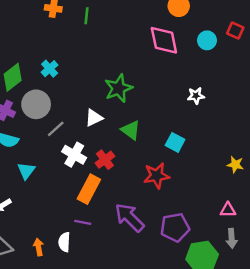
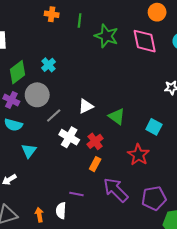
green star: (118, 88) -> (106, 36), moved, turned -30
red star: (157, 176) -> (138, 155), turned -30
orange rectangle: (89, 189) -> (95, 164), moved, size x0.6

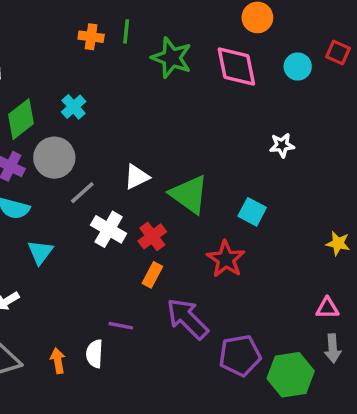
orange cross: (52, 14) -> (91, 37), moved
green triangle: (117, 117) -> (189, 194), size x1.4
purple pentagon: (154, 198) -> (240, 355), moved

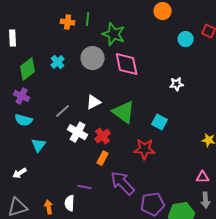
pink diamond: (236, 67) -> (127, 64), moved
gray circle: (54, 158) -> (93, 58), moved
red star: (226, 259) -> (145, 149), turned -30

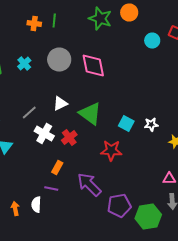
green star: (114, 34) -> (100, 18), moved
white star: (177, 84) -> (151, 124), moved
orange rectangle: (103, 158) -> (57, 168), moved

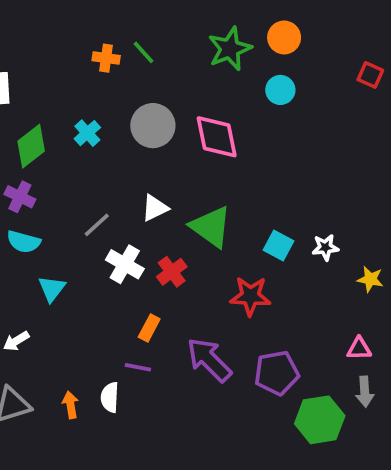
green star: (100, 18) -> (230, 49), turned 30
green line: (54, 20) -> (144, 52), turned -48
cyan circle: (152, 40) -> (280, 90), moved
purple pentagon: (119, 206) -> (277, 373), moved

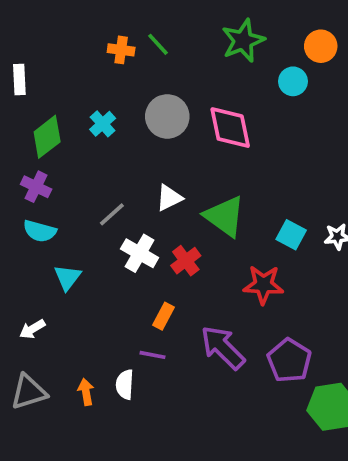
orange circle: (284, 37) -> (321, 46), moved
purple pentagon: (277, 373) -> (289, 360), turned -30

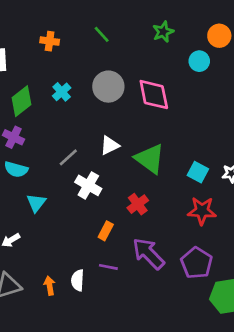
green star: (243, 41) -> (163, 32), size x0.7
orange cross: (121, 50) -> (50, 41), moved
red cross: (186, 261) -> (138, 204), moved
red star: (263, 285) -> (202, 211), moved
purple line: (152, 355) -> (108, 267), moved

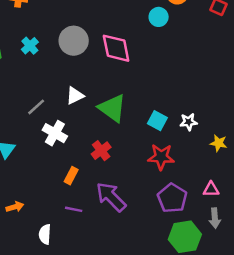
purple pentagon: (197, 263) -> (172, 198), moved
white semicircle: (78, 280) -> (45, 234), moved
orange arrow: (50, 286) -> (15, 207), moved, turned 84

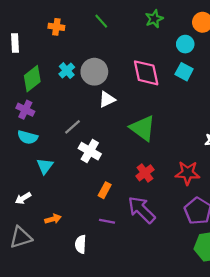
gray circle: (74, 41) -> (94, 72), moved
white triangle: (75, 96) -> (107, 99), moved
cyan square: (157, 121) -> (184, 72), moved
red cross: (101, 151) -> (145, 173), moved

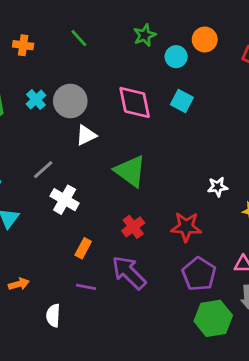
cyan circle: (185, 44) -> (176, 57), moved

